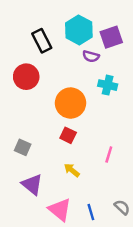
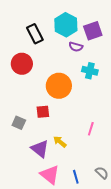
red square: (68, 135) -> (43, 112), moved, turned -32
purple triangle: (32, 184) -> (40, 149), moved

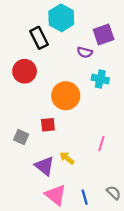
cyan hexagon: (66, 25) -> (61, 18), moved

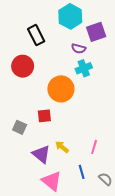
cyan hexagon: (61, 18) -> (70, 16), moved
cyan cross: (100, 79) -> (84, 68), moved, turned -35
pink line: (101, 144) -> (94, 147), moved
blue line: (85, 197) -> (82, 172), moved

